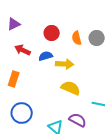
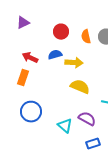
red arrow: (23, 50) -> (30, 58), moved

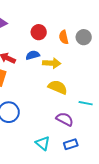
cyan triangle: (65, 126) -> (43, 143), moved

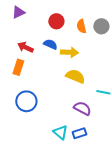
blue semicircle: (33, 55) -> (50, 44), turned 40
blue rectangle: (71, 144) -> (79, 133), moved

